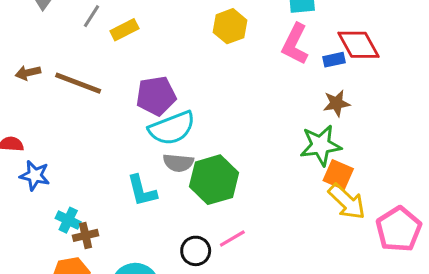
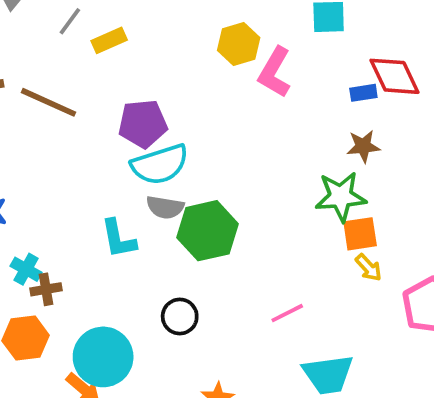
pink L-shape: (295, 44) -> (275, 72), moved
orange square: (338, 175) -> (360, 234), turned -36
yellow arrow: (347, 202) -> (369, 268), size x0.6
pink line: (232, 238) -> (287, 313), moved

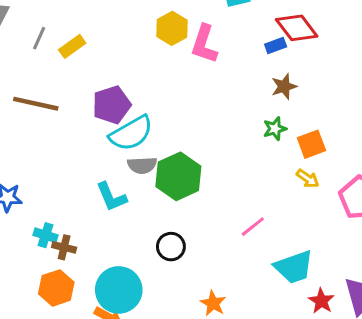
green star: (341, 197) -> (275, 129), size x0.6
orange square: (360, 234) -> (311, 144), moved
brown cross: (46, 289) -> (64, 247), turned 35

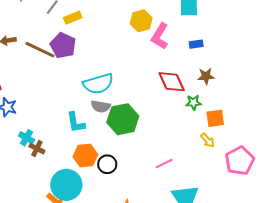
red diamond: (297, 28) -> (172, 82), moved
blue rectangle: (276, 46) -> (196, 44), moved
purple pentagon: (112, 105) -> (63, 45), moved, turned 30
orange hexagon: (56, 288) -> (85, 156), moved

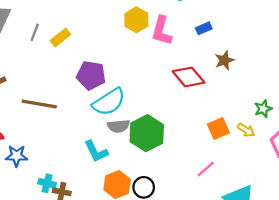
purple pentagon: (63, 45) -> (91, 75), moved
brown line: (40, 50) -> (39, 104), moved
green star: (193, 103) -> (263, 109), moved
orange square: (215, 118) -> (218, 129), moved

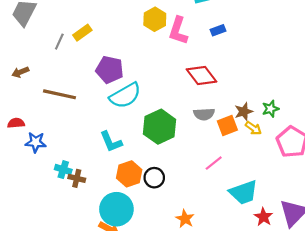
gray line: (35, 32) -> (59, 42), moved
brown star: (224, 60) -> (244, 112), moved
gray semicircle: (118, 126) -> (204, 114), moved

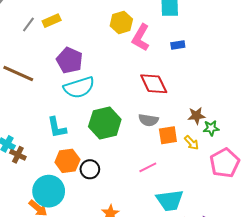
brown star: (244, 112) -> (196, 116), moved

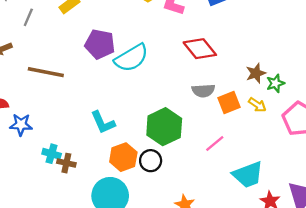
gray line: (28, 25) -> (28, 17), moved
cyan semicircle: (79, 87) -> (131, 58), moved
green hexagon: (105, 123) -> (164, 127), moved

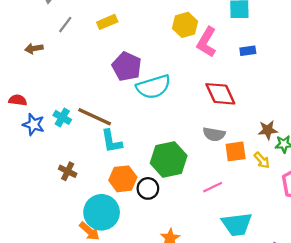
brown line: (46, 72) -> (95, 117), moved
cyan cross: (52, 154) -> (62, 117), moved

